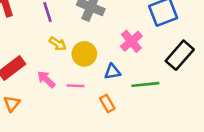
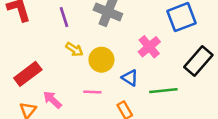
blue triangle: (112, 72) -> (130, 78), turned 42
pink arrow: (46, 79) -> (52, 100), moved

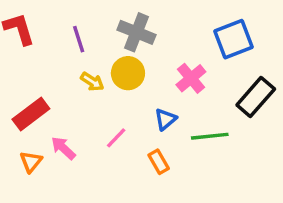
yellow circle: (101, 60) -> (128, 73), moved
blue triangle: (130, 78) -> (165, 119), turned 48
pink line: (92, 92) -> (116, 138), turned -48

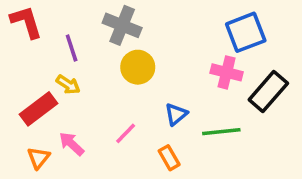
gray cross: (136, 32) -> (122, 25), moved
purple line: (79, 39) -> (72, 48), moved
pink cross: (191, 78) -> (227, 72), moved, turned -36
yellow arrow: (92, 82) -> (68, 85), moved

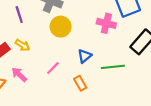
pink cross: (227, 72) -> (106, 23), moved
yellow arrow: (68, 85) -> (22, 45), moved

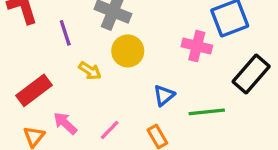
yellow arrow: (22, 45) -> (90, 71), moved
pink line: (53, 68) -> (110, 130), moved

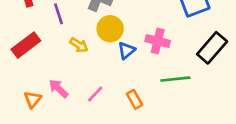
pink cross: (197, 46) -> (158, 41), moved
red rectangle: (34, 90) -> (26, 45), moved
blue triangle: (164, 95) -> (126, 51), moved

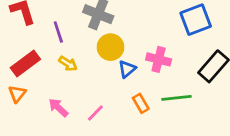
yellow arrow: (79, 45) -> (68, 64), moved
orange triangle: (33, 99) -> (17, 94), moved
orange rectangle: (135, 99) -> (141, 103), moved

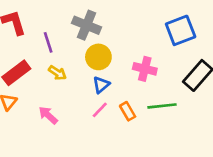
blue triangle: (127, 69) -> (101, 85), moved
pink line: (95, 113) -> (100, 110), moved

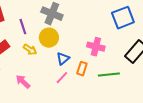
yellow circle: (98, 57) -> (49, 38), moved
orange rectangle: (128, 111) -> (82, 69), moved, turned 48

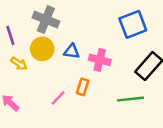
blue triangle: (63, 59) -> (72, 51), moved, turned 48
green line: (109, 75) -> (130, 99), moved

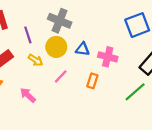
pink line: (58, 98) -> (61, 76), moved
green line: (130, 99) -> (135, 92), turned -35

